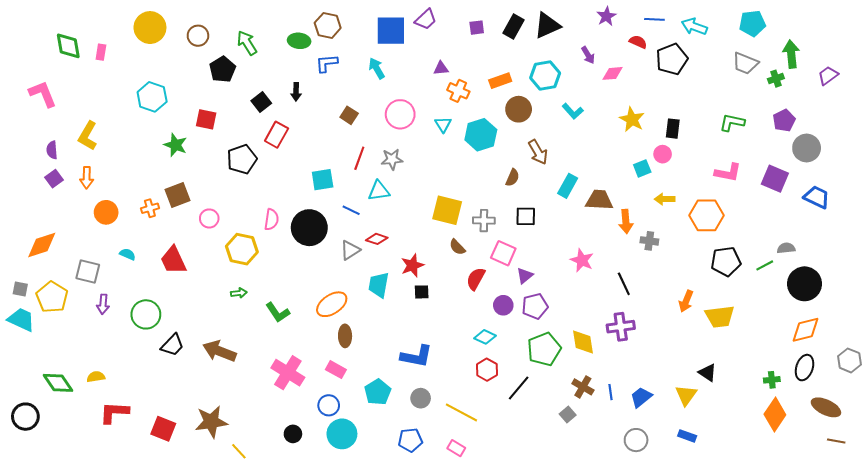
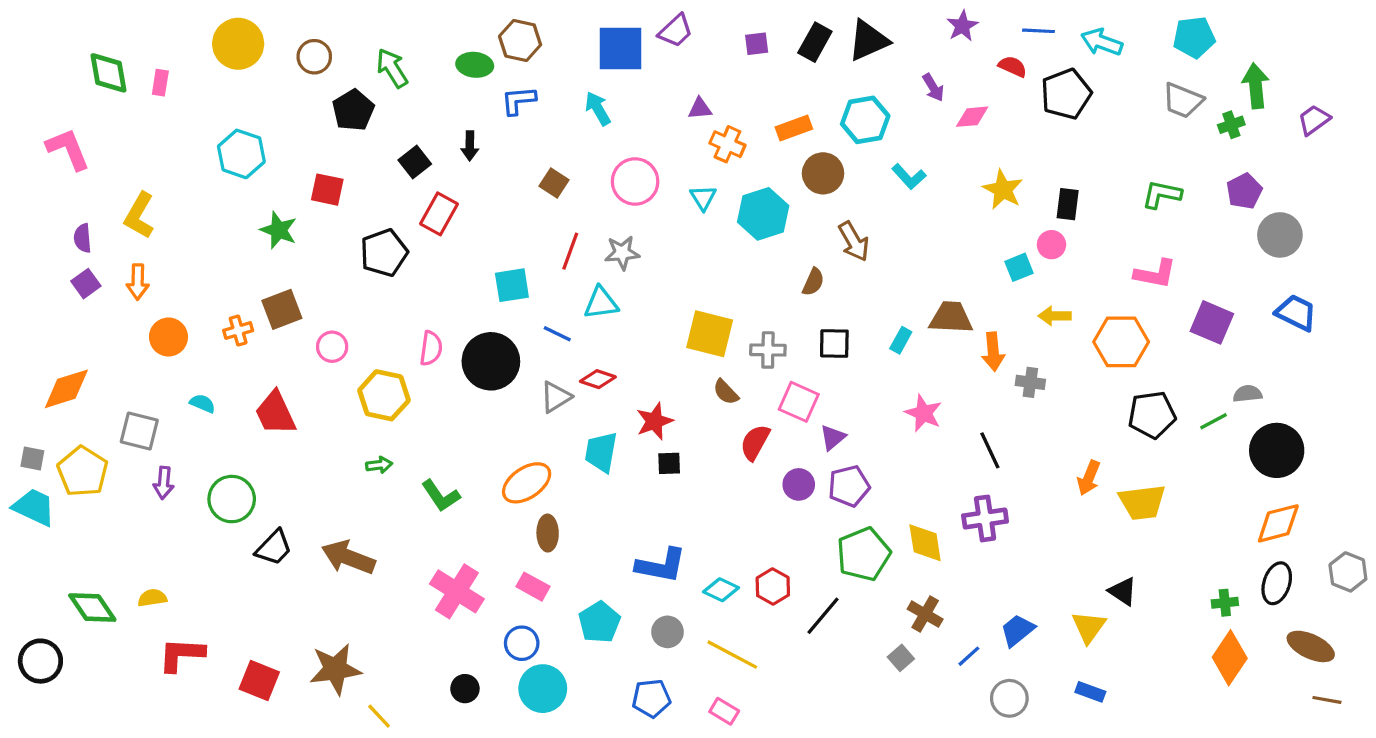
purple square: (775, 179) -> (1212, 322), moved
cyan rectangle: (568, 186) -> (901, 340), moved, size x0.7
cyan diamond: (485, 337) -> (721, 590), moved
blue line: (610, 392) -> (969, 656), moved, turned 56

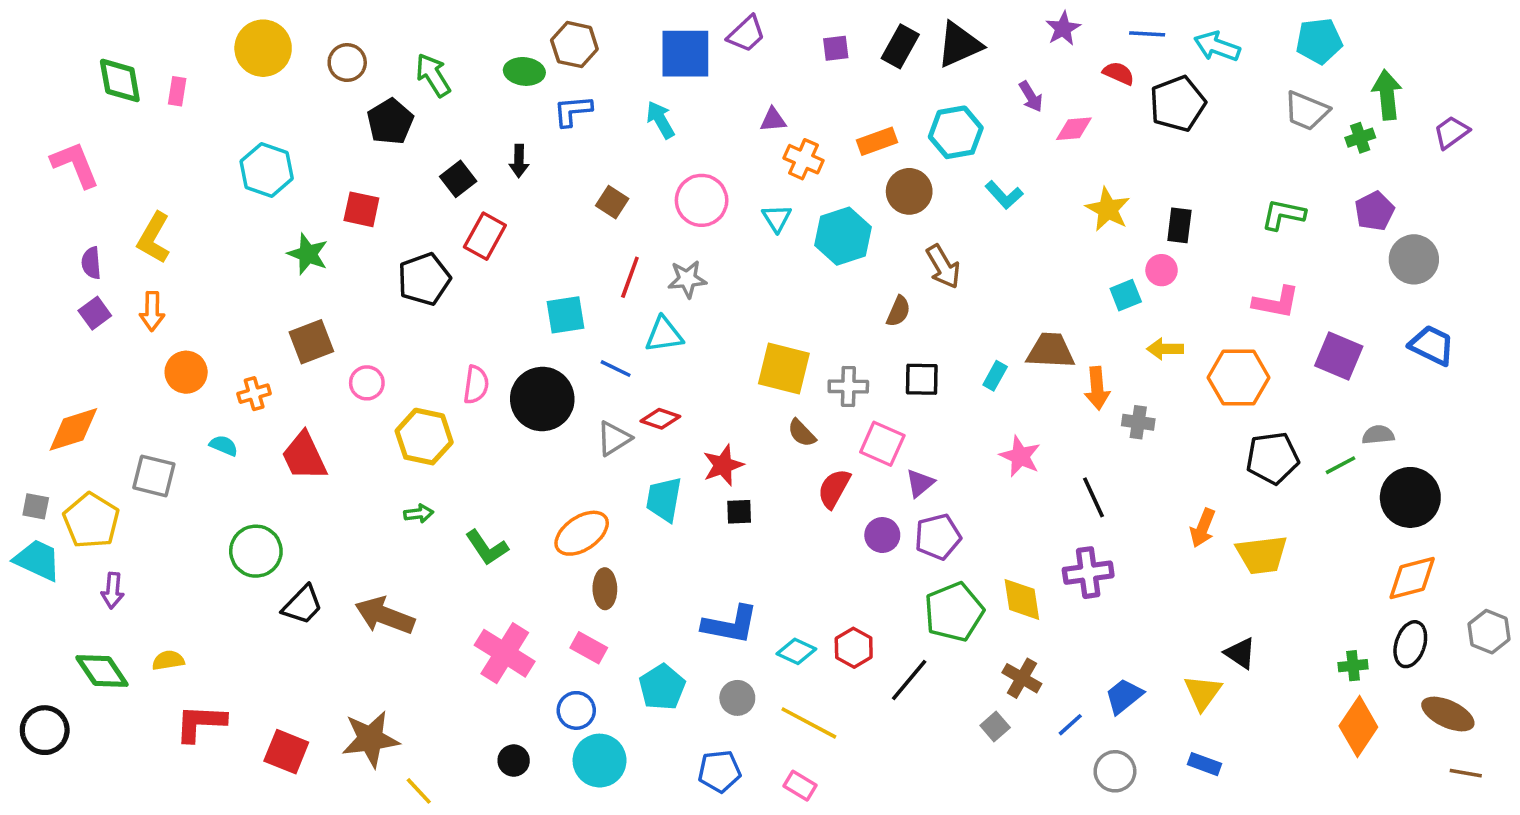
orange cross: (238, 331) -> (254, 394), moved
purple arrow: (164, 483) -> (113, 591), moved

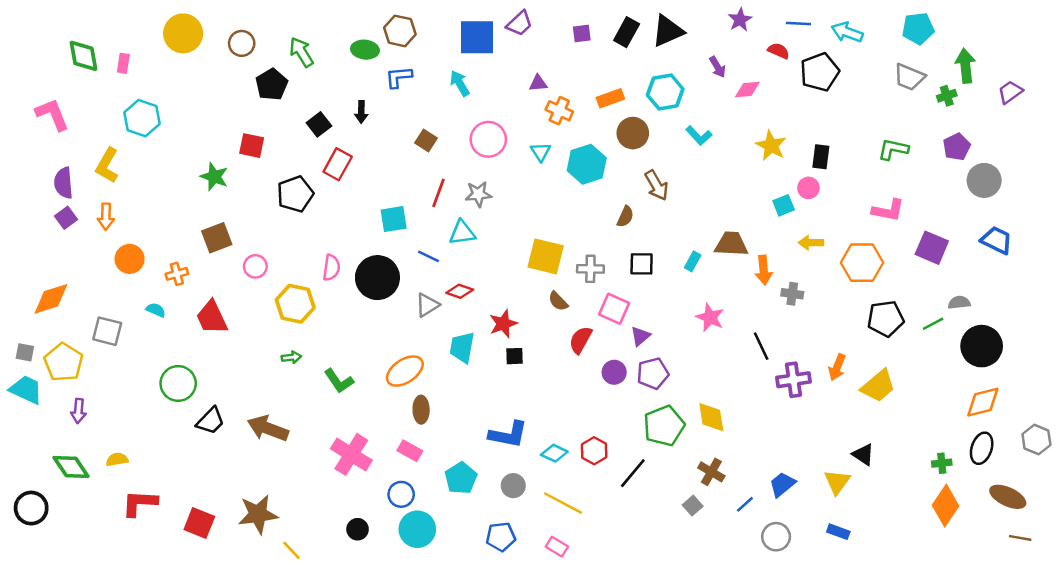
cyan hexagon: (267, 170) -> (142, 118), moved
purple semicircle: (91, 263) -> (64, 183), size x1.4
yellow trapezoid: (1262, 555) -> (878, 386), turned -33
purple cross: (1088, 573) -> (794, 380), moved

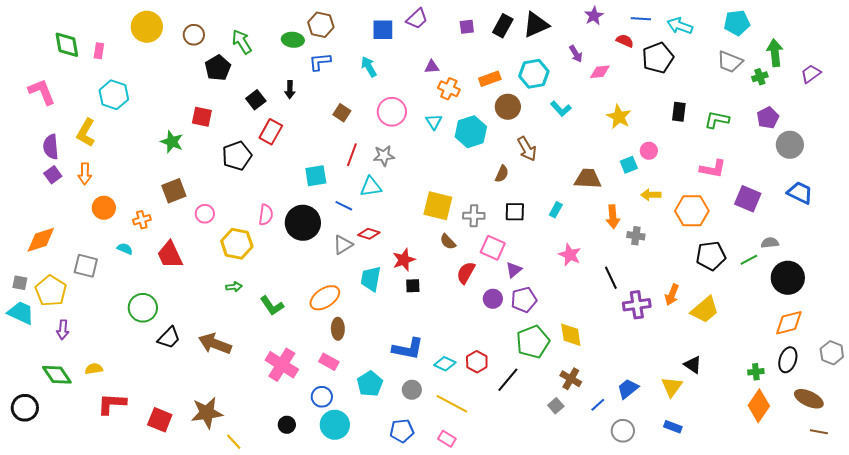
blue square: (477, 37) -> (383, 30), size x0.7
black rectangle: (821, 157) -> (679, 112), moved
brown trapezoid: (731, 244) -> (588, 179), moved

